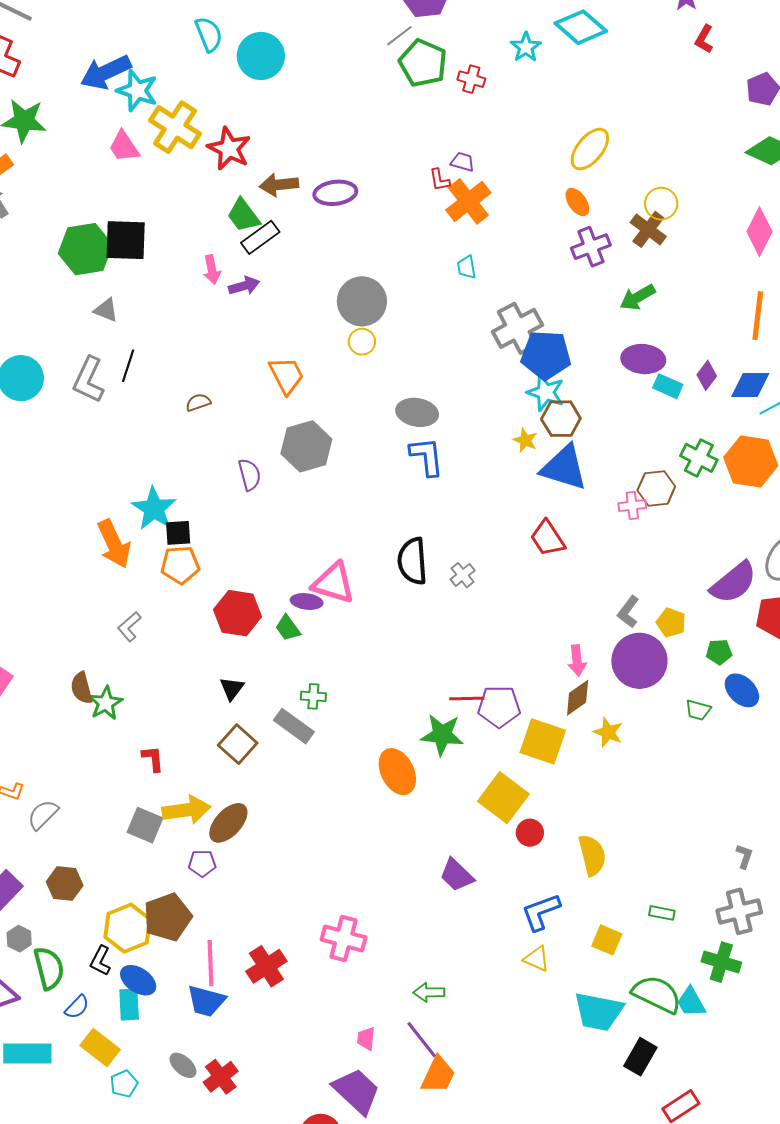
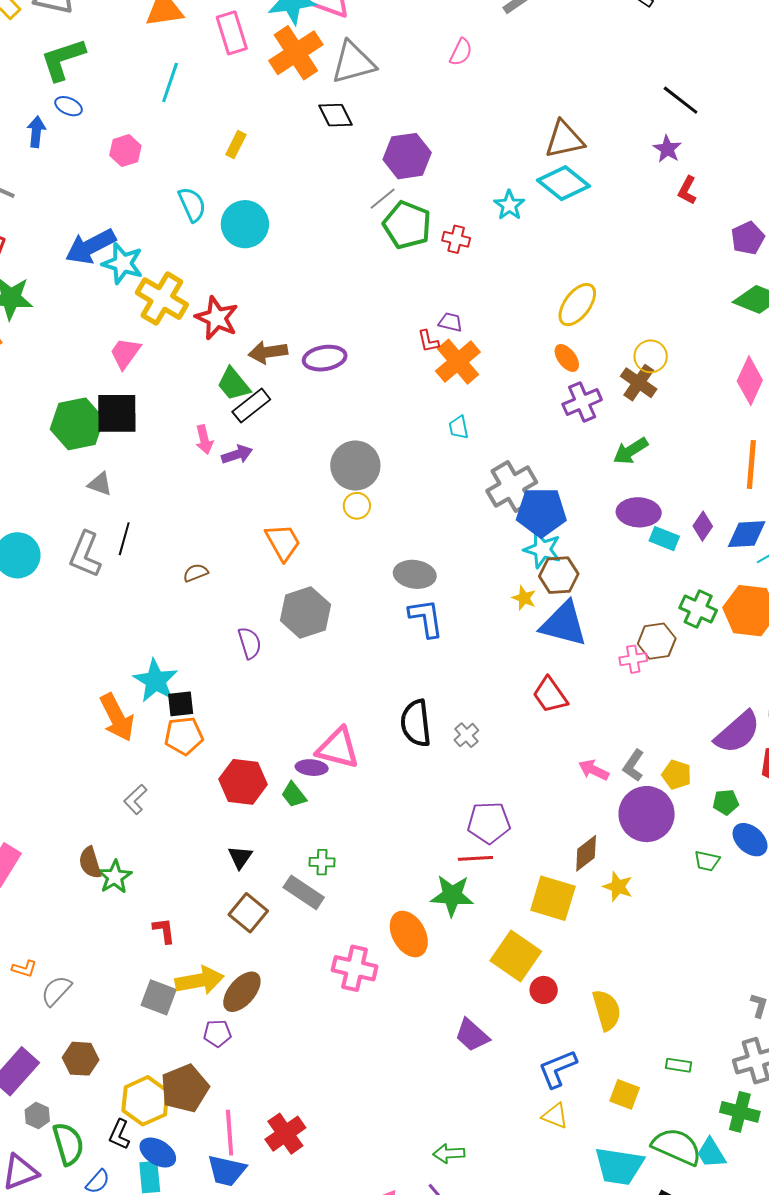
pink trapezoid: (124, 147) -> (125, 353), moved, turned 72
pink arrow: (577, 661) -> (594, 770), moved, turned 124
purple pentagon: (499, 707) -> (489, 823), moved
pink cross: (344, 939) -> (355, 968), moved

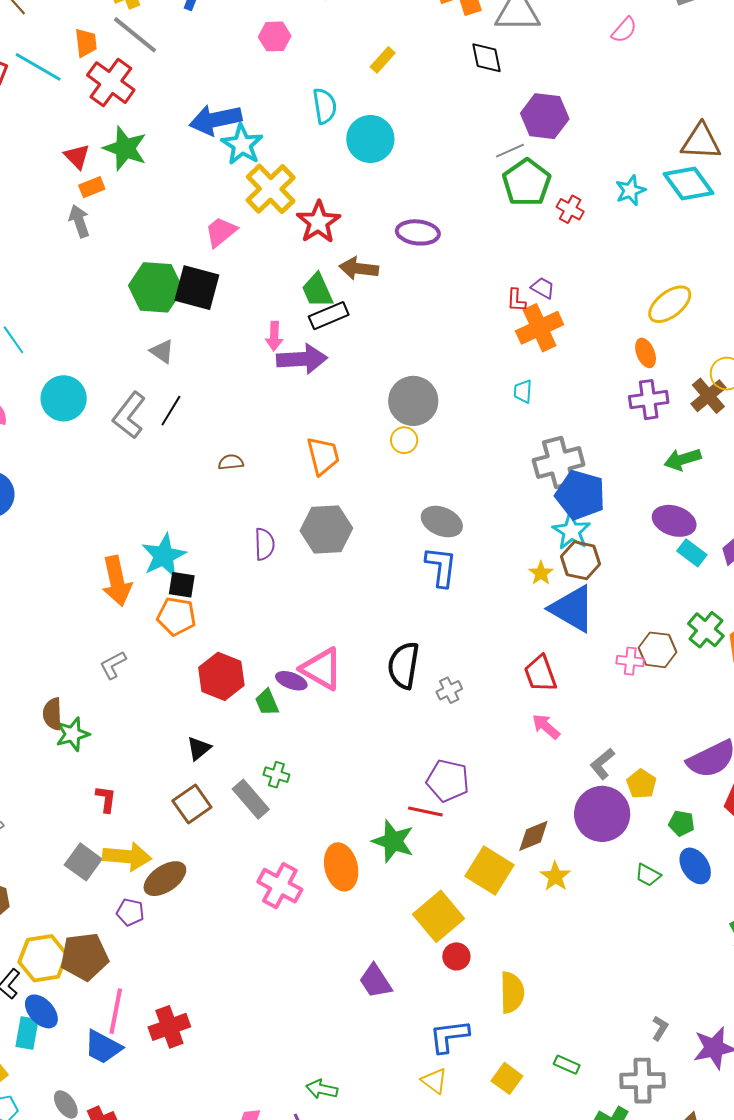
purple ellipse: (325, 358) -> (418, 232), moved
purple arrow: (237, 454) -> (302, 359), size x1.6
pink arrow: (594, 770) -> (546, 727), moved

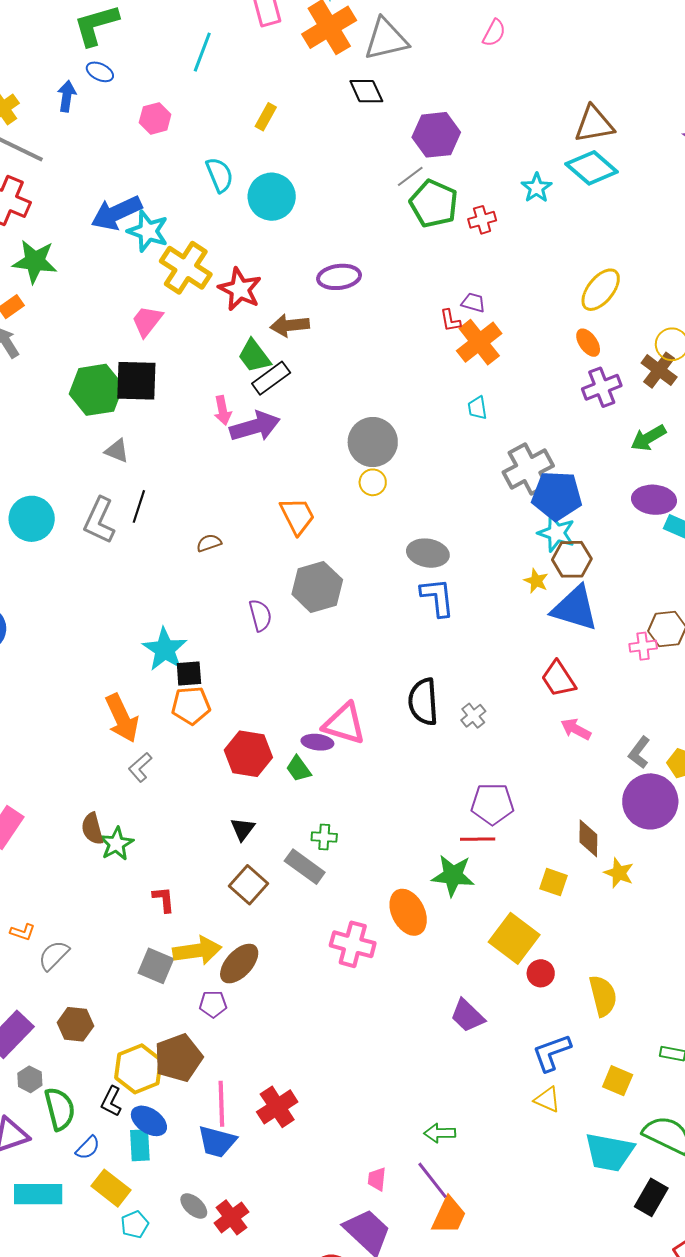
red cross: (570, 209) -> (482, 220), turned -32
orange arrow: (117, 581) -> (122, 718), moved
brown diamond: (533, 836) -> (588, 838), turned -54
yellow square: (490, 870) -> (554, 882), size x0.6

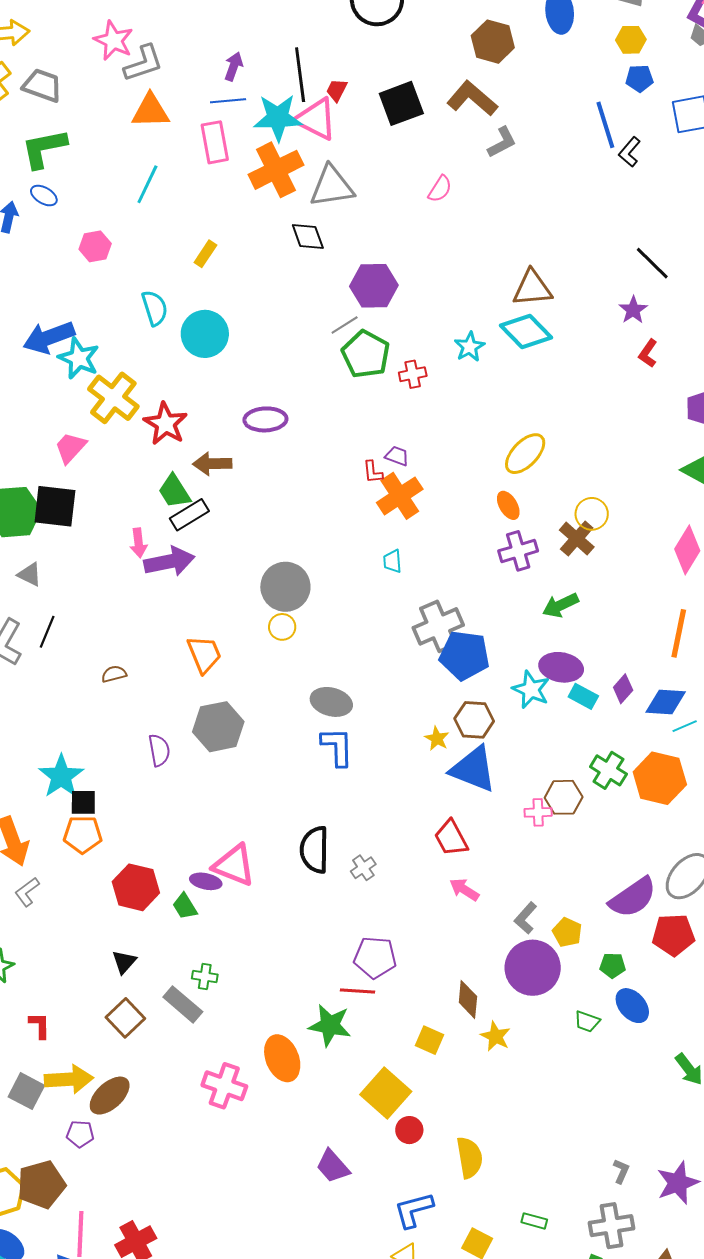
cyan star: (556, 533) -> (531, 690), moved

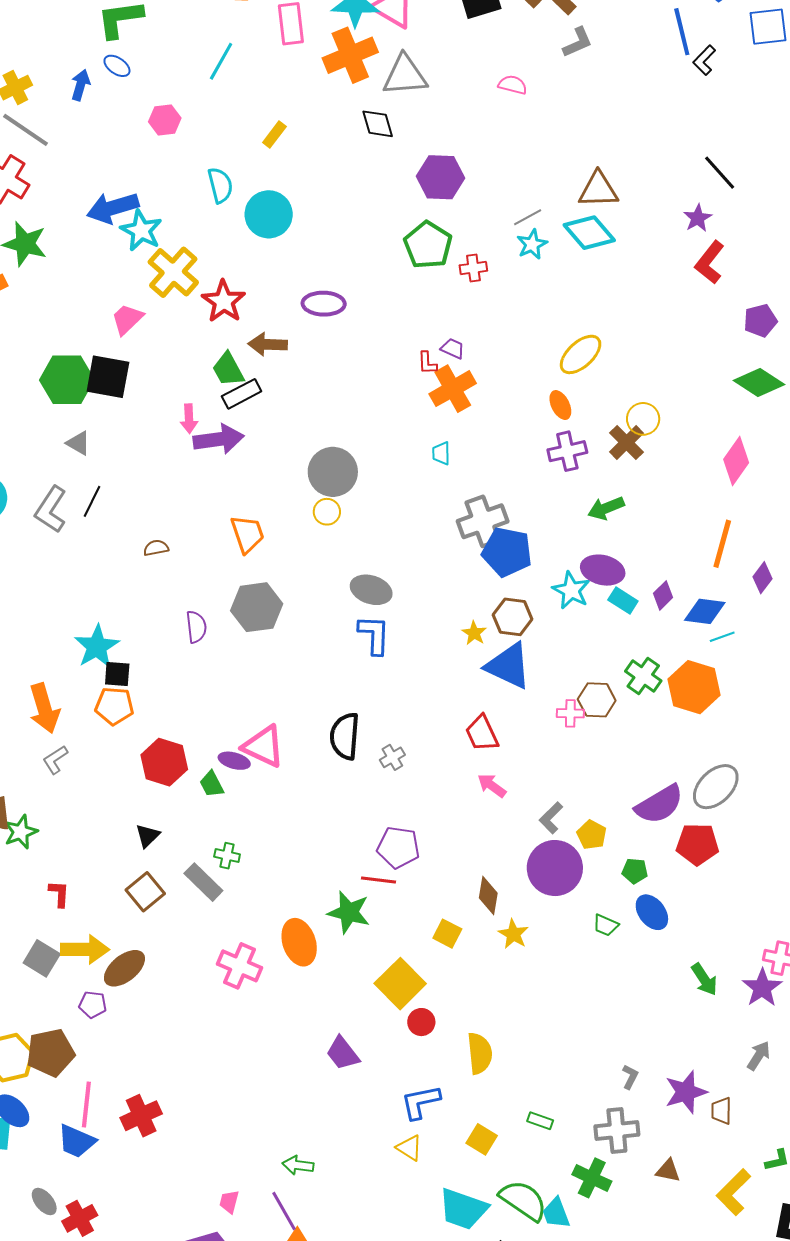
pink semicircle: (440, 189) -> (513, 85), turned -112
gray line: (345, 325) -> (528, 217), moved
red L-shape: (648, 353) -> (710, 262), size x1.5

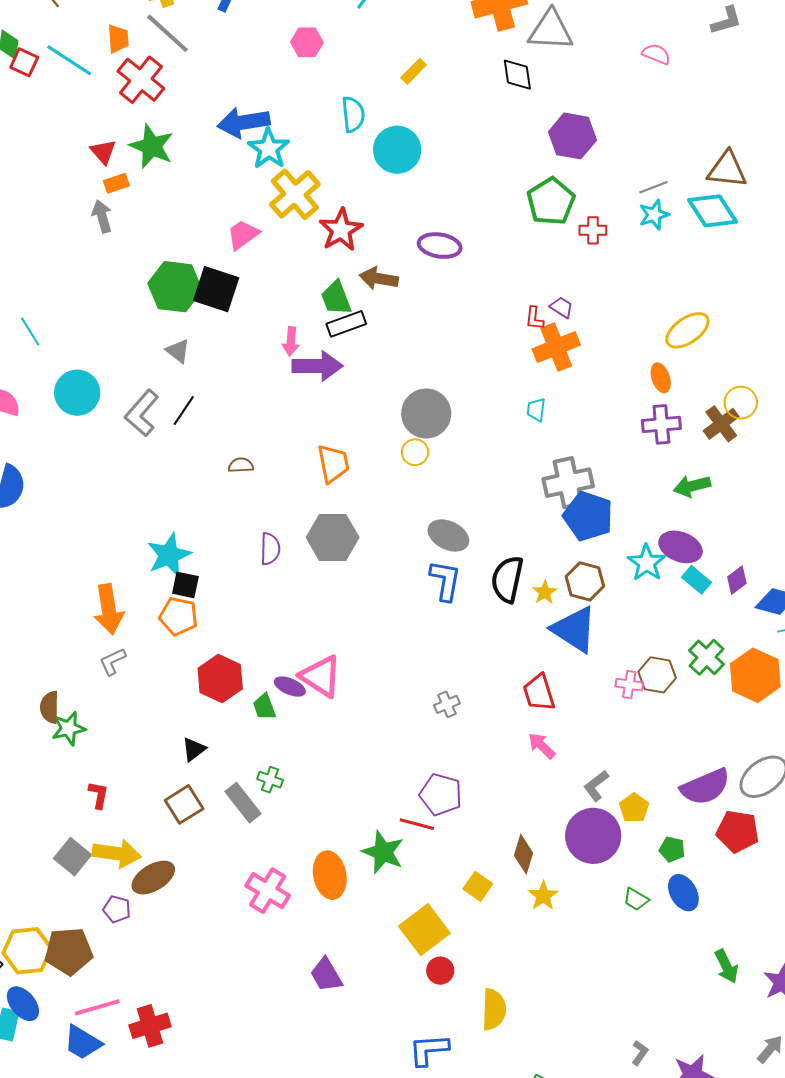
black semicircle: (345, 736) -> (507, 579), moved
purple trapezoid: (343, 1053) -> (326, 975), moved
pink line: (86, 1104) -> (97, 1007), turned 60

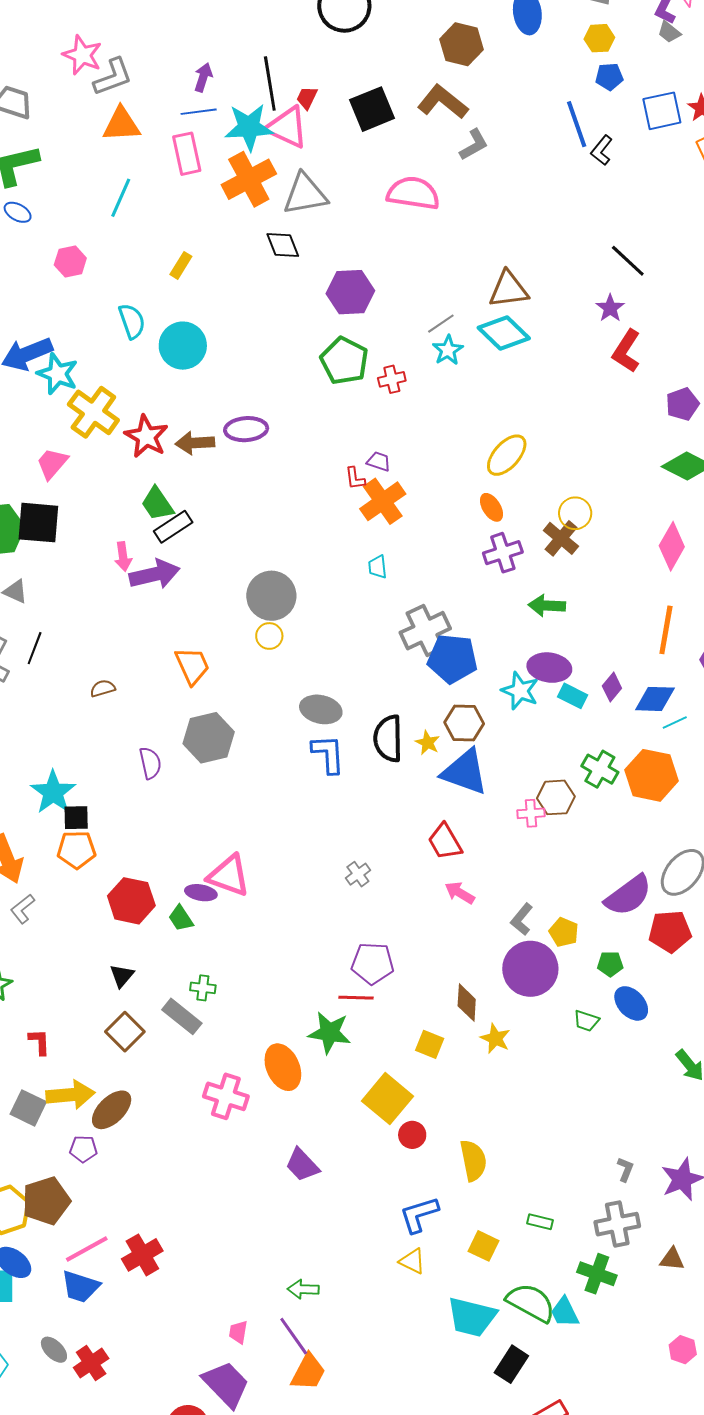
pink semicircle: (656, 54) -> (413, 193), size x1.8
brown arrow: (379, 278) -> (195, 443), moved
green arrow: (692, 486) -> (547, 606), turned 30

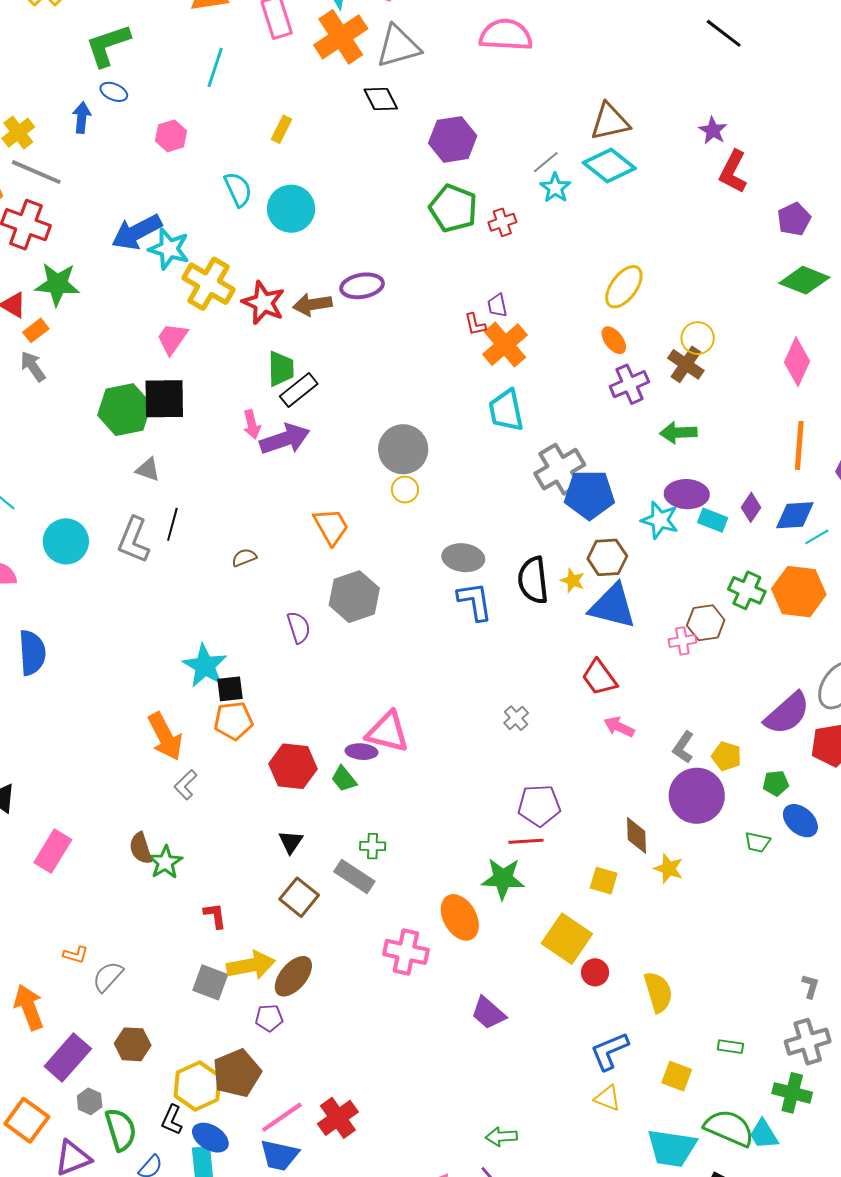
black line: (628, 261) -> (724, 33), moved
purple trapezoid: (379, 461) -> (497, 305), turned -115
green trapezoid: (157, 504) -> (281, 369), turned -141
cyan trapezoid: (378, 567) -> (506, 410), size x1.8

